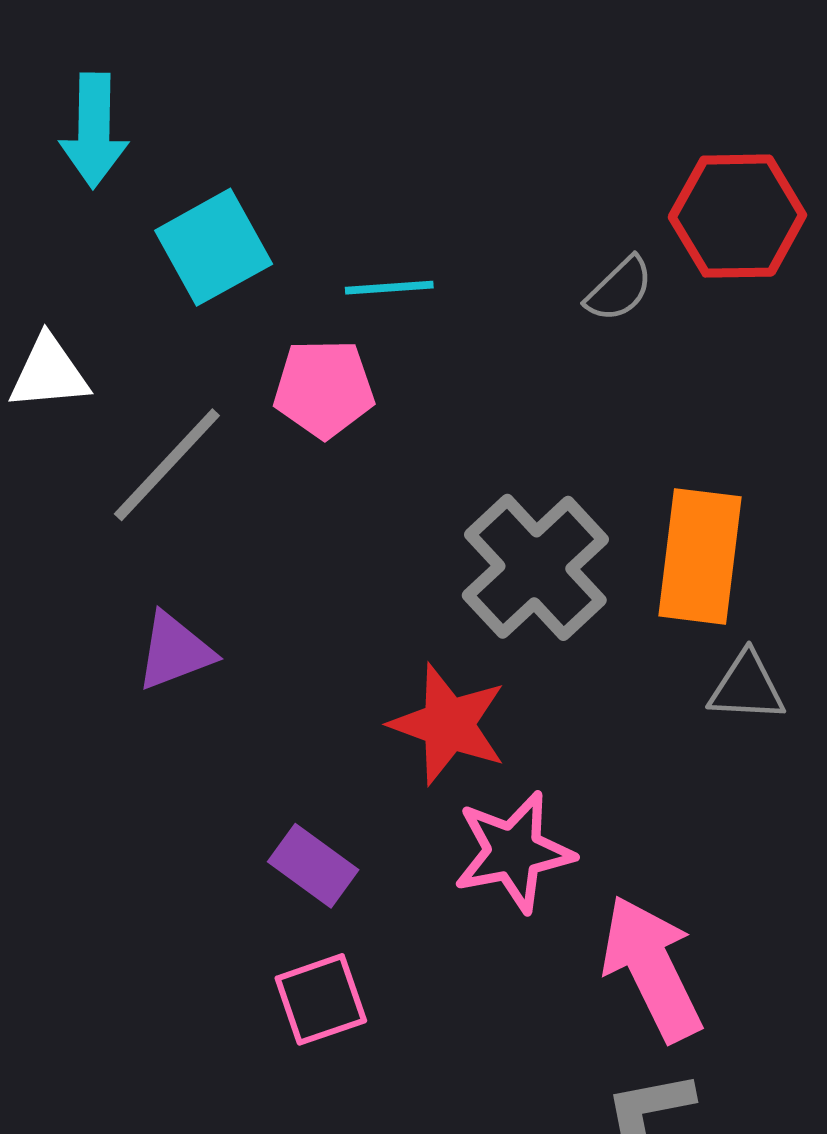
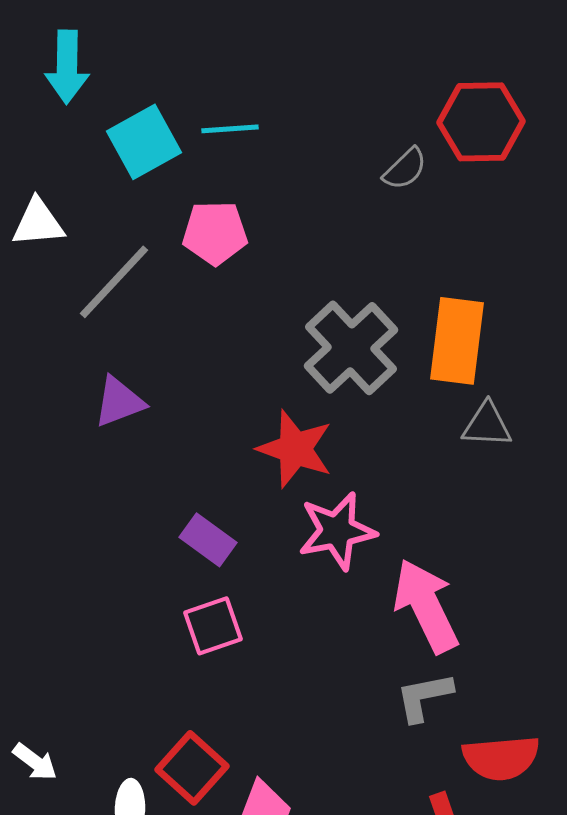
cyan line: (389, 288) -> (230, 129), moved

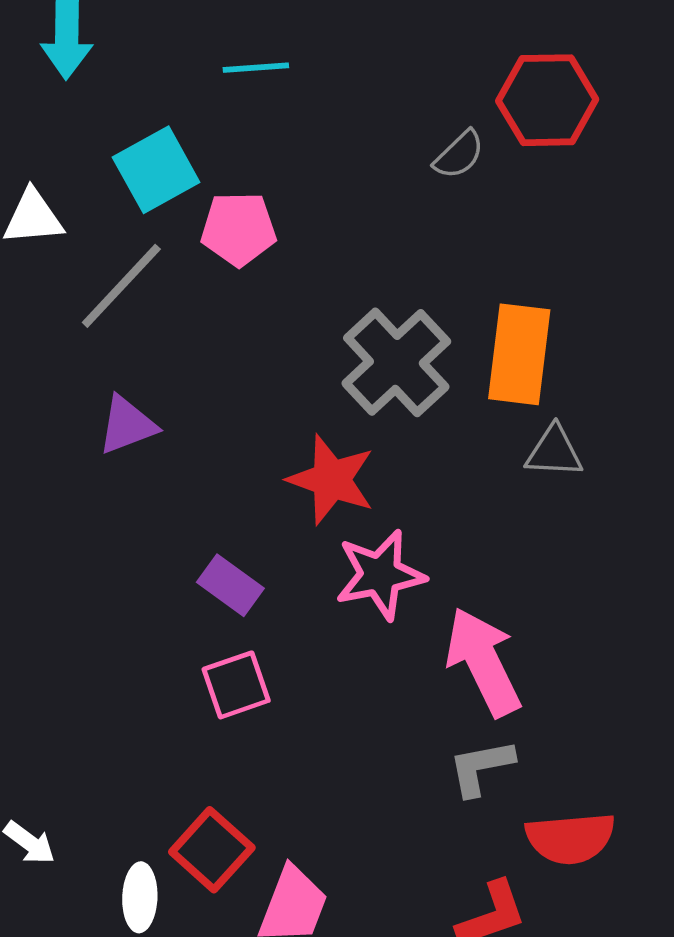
cyan line: (230, 129) -> (256, 68), moved
cyan square: (144, 142) -> (156, 170), moved

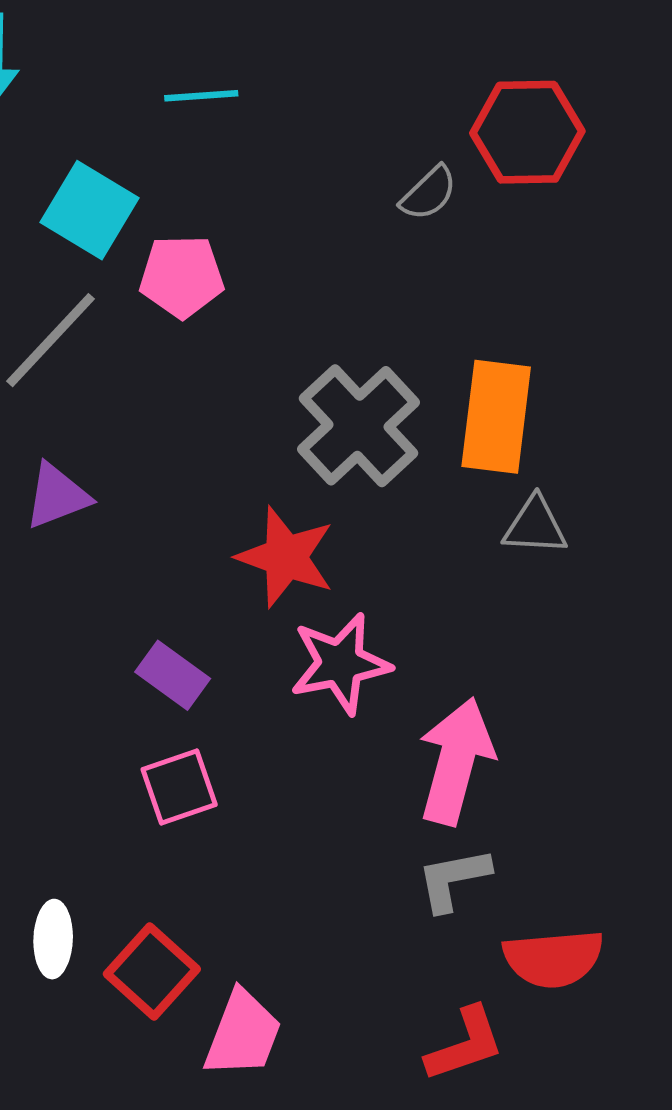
cyan square: (156, 170) -> (89, 210), turned -30
pink arrow: (483, 662) -> (456, 761), turned 41
white ellipse: (140, 897) -> (53, 939), moved

